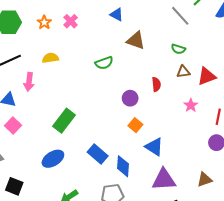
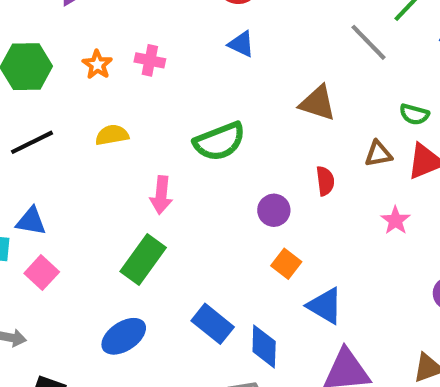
pink cross: (71, 21) -> (150, 60), turned -32
brown triangle: (136, 40) -> (318, 103), moved
green semicircle: (178, 49) -> (414, 114), moved
green semicircle: (104, 63) -> (219, 141), size x1.4
pink arrow: (29, 82) -> (161, 195), moved

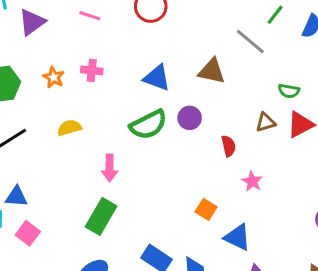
blue triangle: (241, 44) -> (157, 78), moved, size x1.4
brown triangle: (318, 103) -> (212, 71), moved
purple circle: (274, 210) -> (190, 118), moved
pink star: (395, 220) -> (252, 181), moved

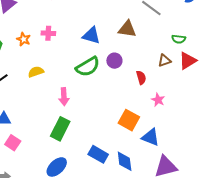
orange square: (206, 209) -> (129, 120), size x1.5

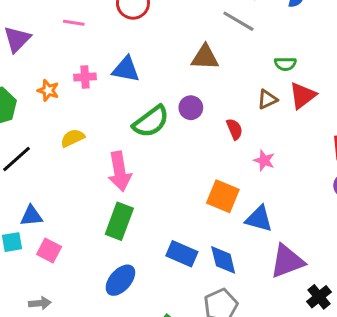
blue triangle: (91, 35) -> (126, 69), moved
pink arrow: (64, 97) -> (120, 171), size x1.4

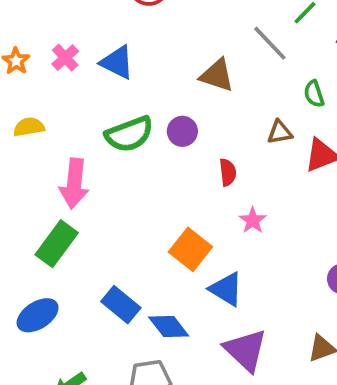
green semicircle: (285, 64) -> (314, 94), moved, turned 55
pink cross: (85, 77) -> (65, 58), turned 35
brown triangle: (267, 99) -> (280, 132), moved
blue diamond: (223, 260) -> (169, 326), turned -40
purple triangle: (287, 261) -> (246, 350), turned 48

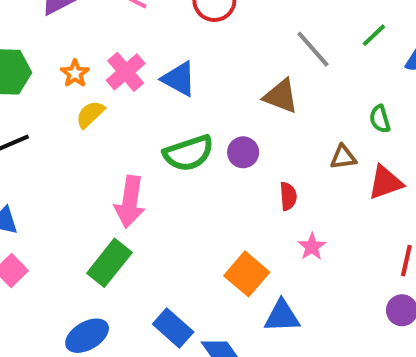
gray line: (270, 43) -> (313, 49), moved
pink cross: (65, 58) -> (126, 72), size x1.4
yellow semicircle: (29, 127) -> (90, 114), moved, turned -36
blue triangle: (226, 289) -> (282, 316), turned -36

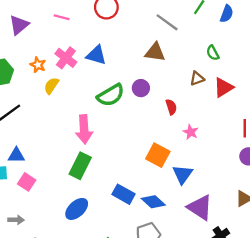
blue triangle: (282, 316) -> (182, 174), turned -40

